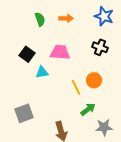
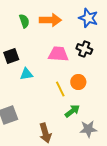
orange arrow: (66, 18) -> (50, 20), size x1.5
pink trapezoid: (60, 52) -> (58, 54), moved
black square: (27, 54) -> (11, 56), turned 35

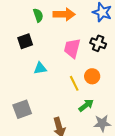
pink trapezoid: (58, 54) -> (72, 48), turned -80
black square: (11, 56) -> (25, 41), moved

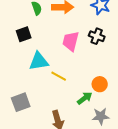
cyan triangle: (40, 68) -> (39, 61), size x1.5
orange circle: (92, 76) -> (100, 84), moved
yellow line: (74, 83) -> (59, 76), moved, turned -35

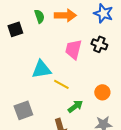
black square: (24, 34) -> (15, 29), moved
green arrow: (85, 98) -> (75, 106), moved

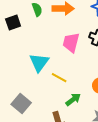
cyan triangle: (41, 69) -> (39, 63), turned -45
gray square: (23, 110) -> (21, 104), turned -30

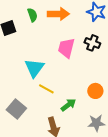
yellow line: (59, 78) -> (46, 89), moved

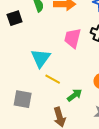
gray square: (16, 109) -> (23, 99), turned -30

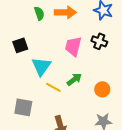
black square: (15, 18) -> (20, 45), moved
green arrow: (75, 95) -> (74, 79), moved

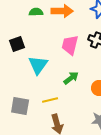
green semicircle: (39, 13) -> (36, 12), turned -72
yellow line: (53, 87) -> (50, 100), moved, turned -42

